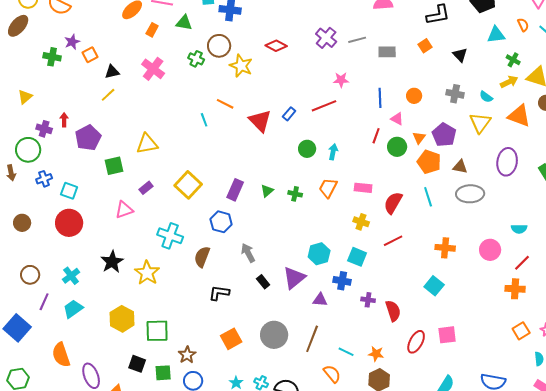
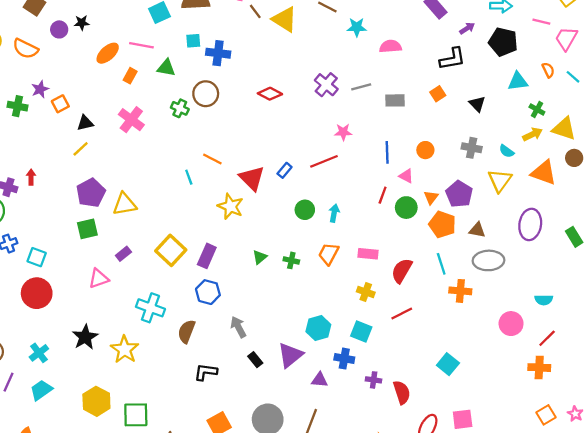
yellow star: (241, 66) -> (230, 206), moved
purple pentagon: (88, 138) -> (91, 193), moved
purple rectangle: (235, 190) -> (207, 256), moved
orange cross: (445, 248) -> (460, 291), moved

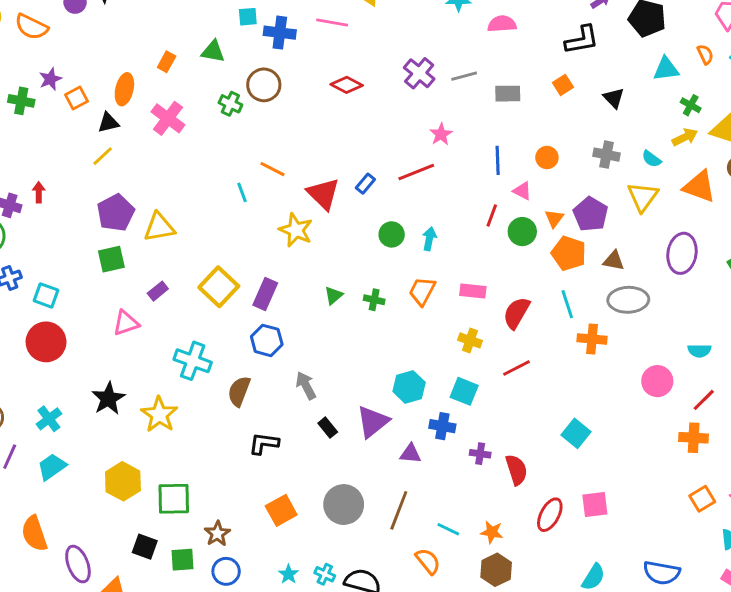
pink line: (141, 45) -> (332, 22), moved
orange ellipse: (108, 53) -> (124, 89), moved, turned -35
pink star: (343, 132) -> (441, 134), turned -30

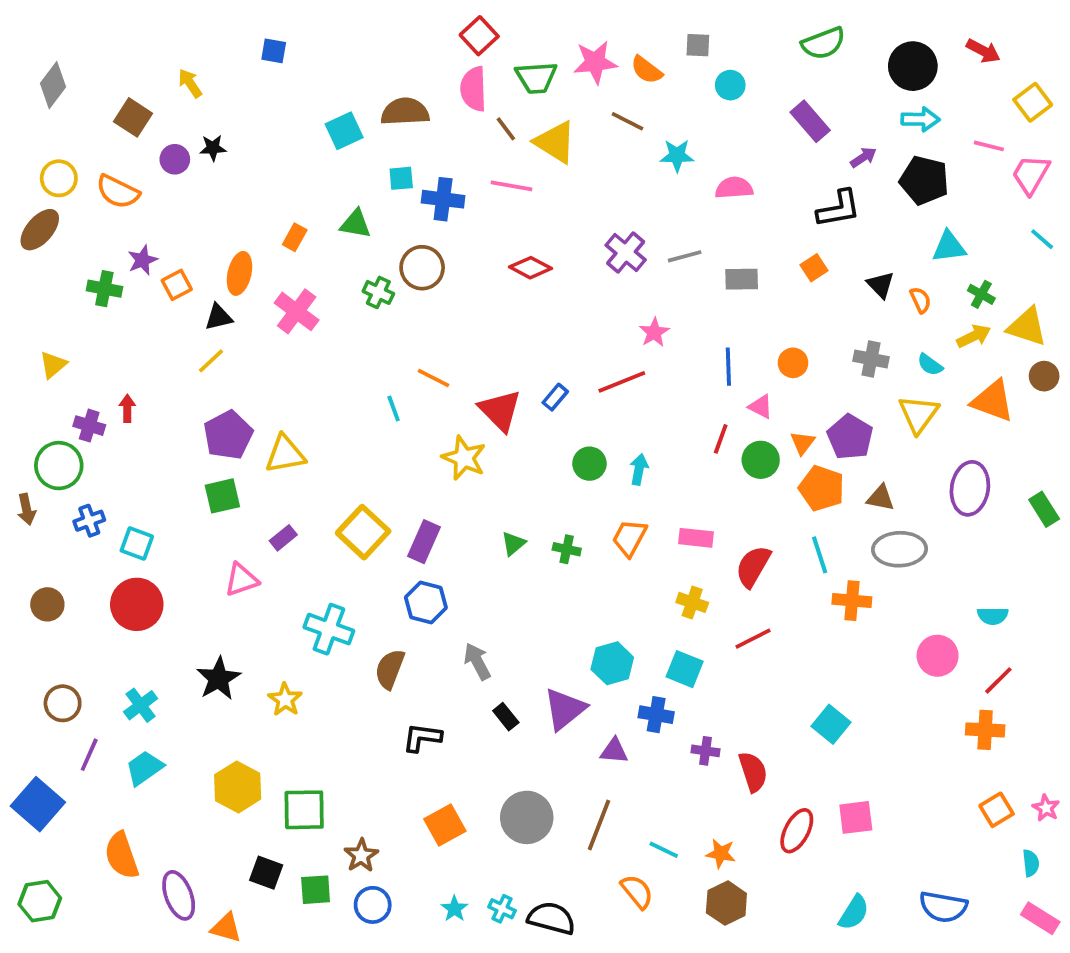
orange semicircle: (705, 54) -> (920, 300), moved
yellow star: (159, 414) -> (285, 699), size x0.7

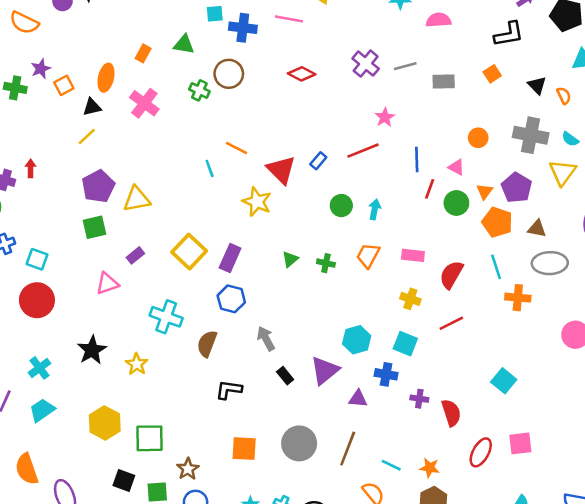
gray cross: (871, 359) -> (531, 135), size x1.5
blue line: (728, 367) -> (417, 159), moved
orange square: (445, 825) -> (244, 449), turned 32

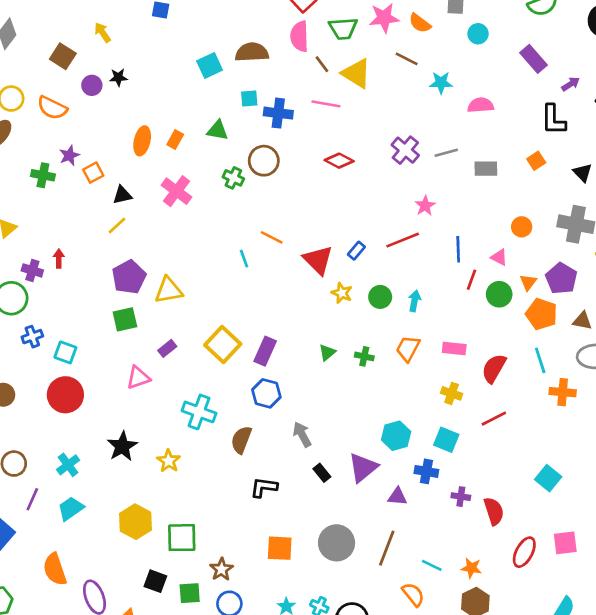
black L-shape: (509, 34) -> (553, 120), turned 100
orange ellipse: (106, 78) -> (142, 141), moved
yellow star: (257, 202) -> (342, 293), moved, size x0.7

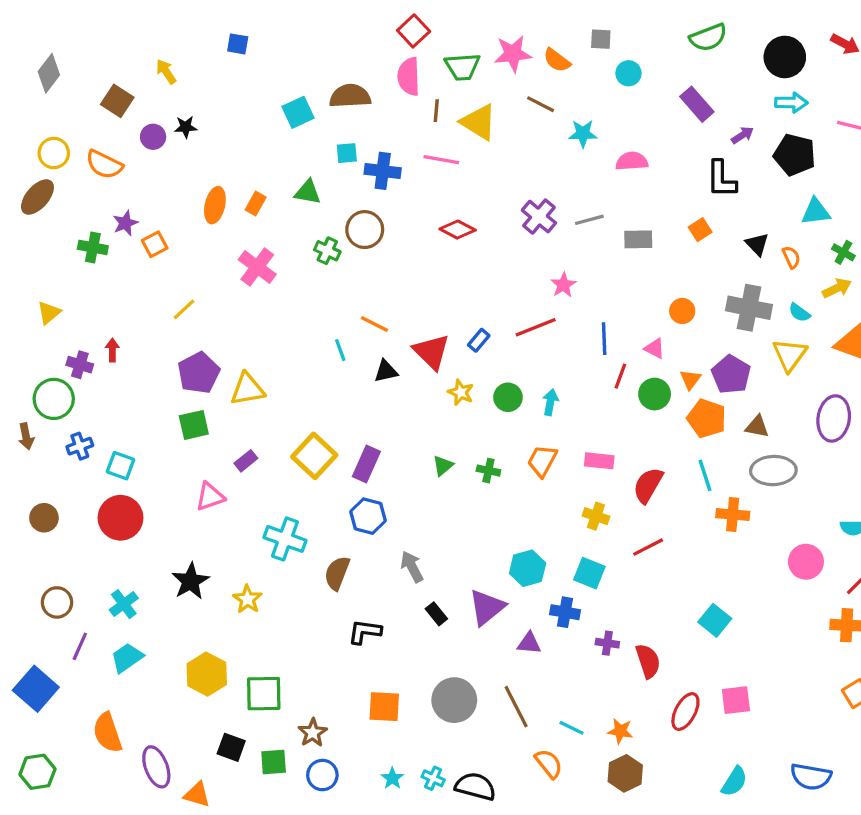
brown line: (322, 64) -> (436, 111), turned 42
black triangle: (122, 195) -> (386, 371), moved
brown line: (387, 548) -> (516, 707), turned -48

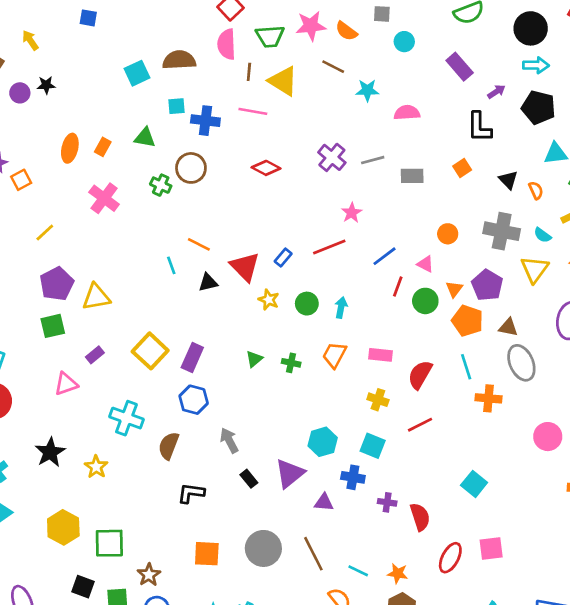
blue line: (604, 339) -> (385, 256), turned 55
gray ellipse: (773, 471) -> (521, 363), turned 68

